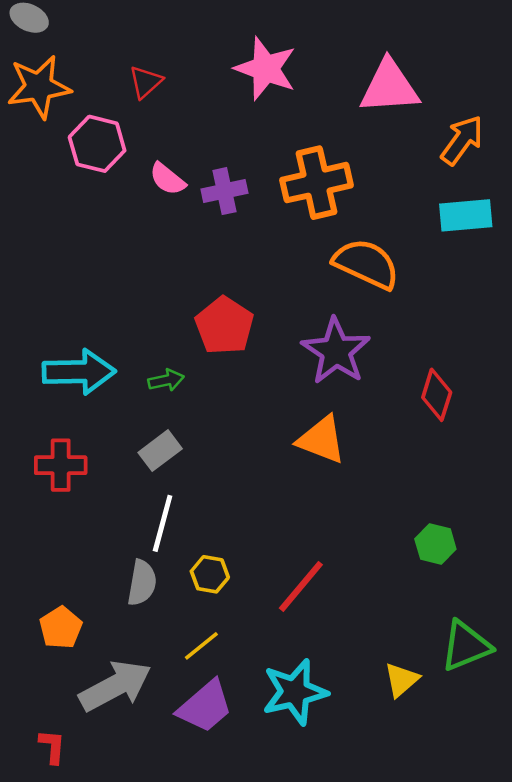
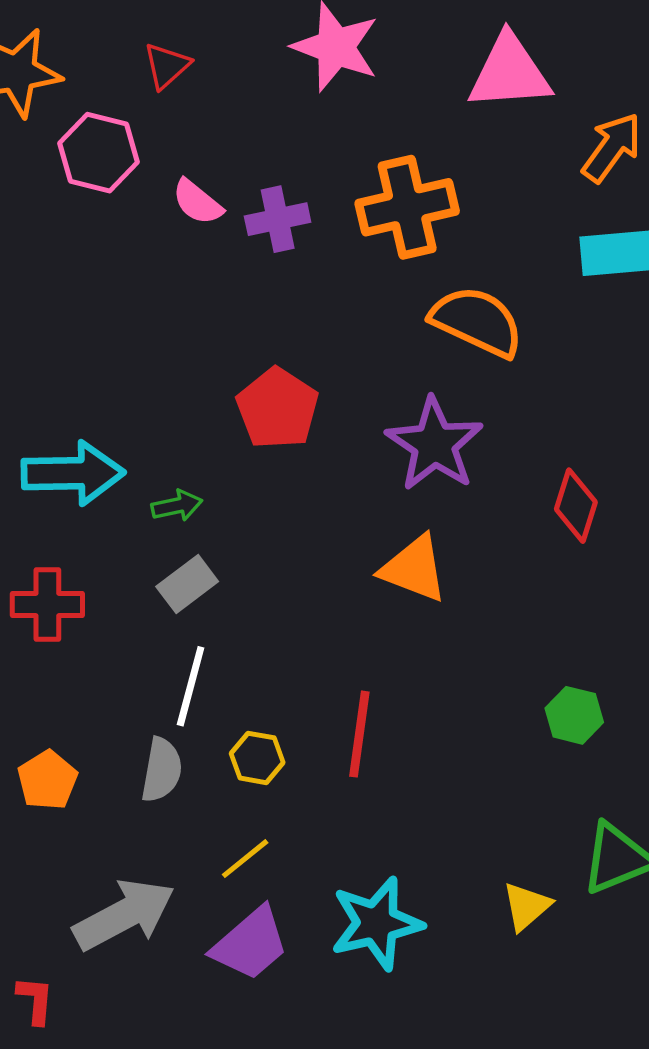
green arrow: (166, 380) -> (177, 506), moved
red line: (301, 586) -> (359, 734), moved, turned -32
orange pentagon: (61, 628) -> (47, 780), moved

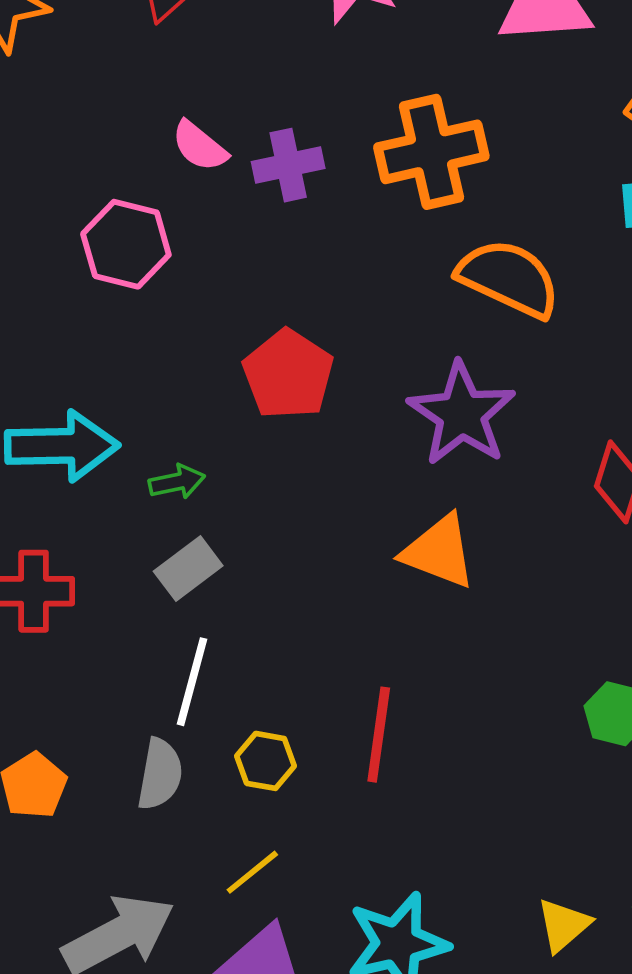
pink hexagon: (99, 153) -> (126, 244), moved

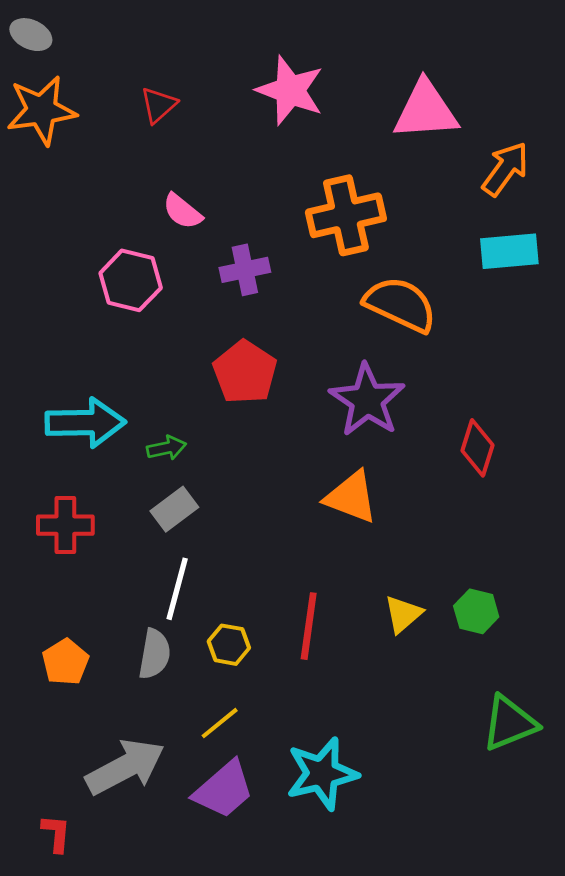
purple cross: (288, 165) -> (245, 270), moved
yellow triangle: (563, 925) -> (403, 614), moved

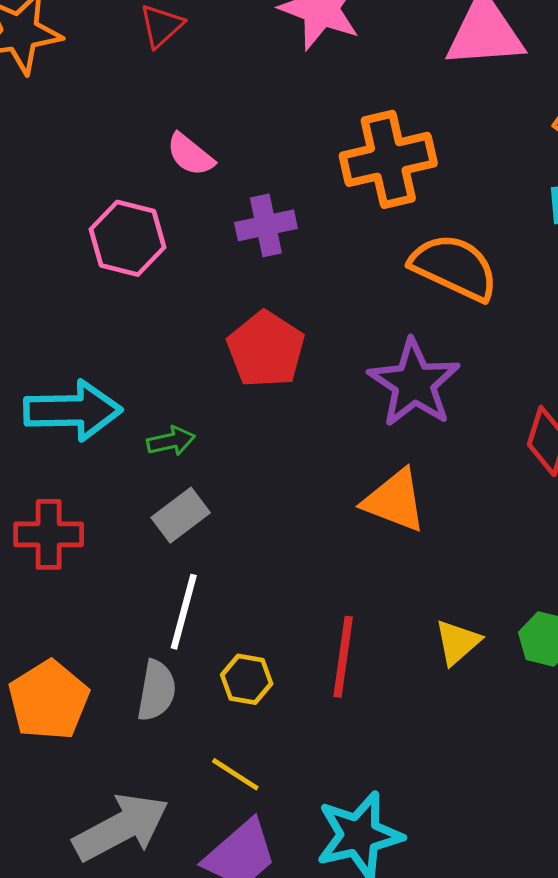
orange pentagon: (65, 662) -> (49, 700), size x1.4
yellow line: (220, 723) -> (235, 774), turned 72

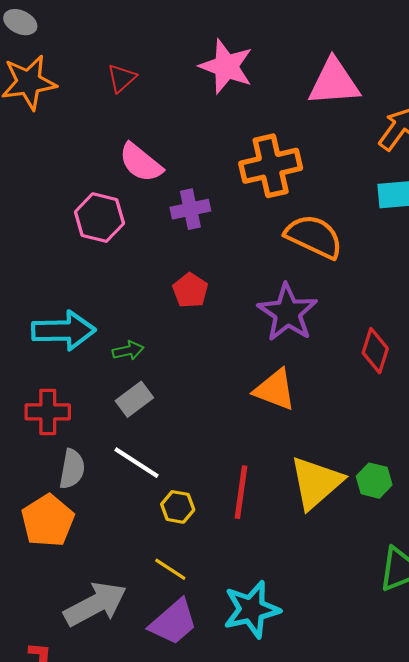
pink semicircle: (190, 155) -> (141, 163), size x1.4
red pentagon: (266, 349) -> (190, 290), size x0.7
white line: (184, 612) -> (136, 463), turned -72
yellow triangle: (457, 642) -> (316, 483), size x1.8
gray semicircle: (156, 691) -> (72, 469), moved

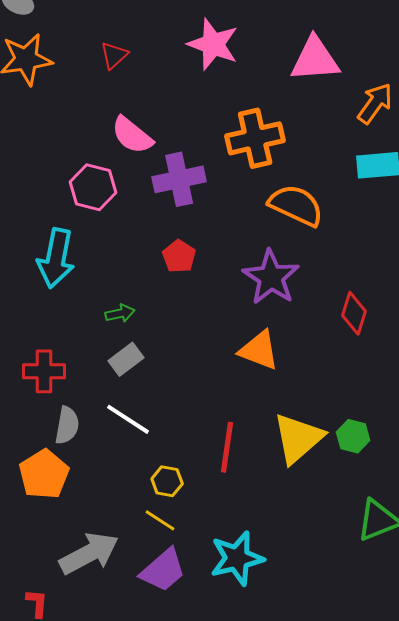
purple cross: (190, 209) -> (179, 179), size x1.4
cyan arrow: (64, 331) -> (56, 258), moved, turned 102
yellow hexagon: (178, 507) -> (167, 481), moved

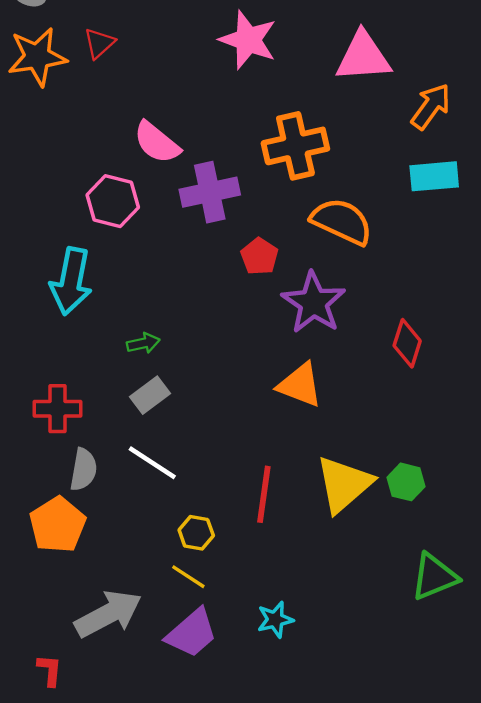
red triangle: (114, 55) -> (99, 43), moved
red pentagon: (179, 256) -> (259, 256), moved
cyan star: (237, 558) -> (275, 620), size x0.6

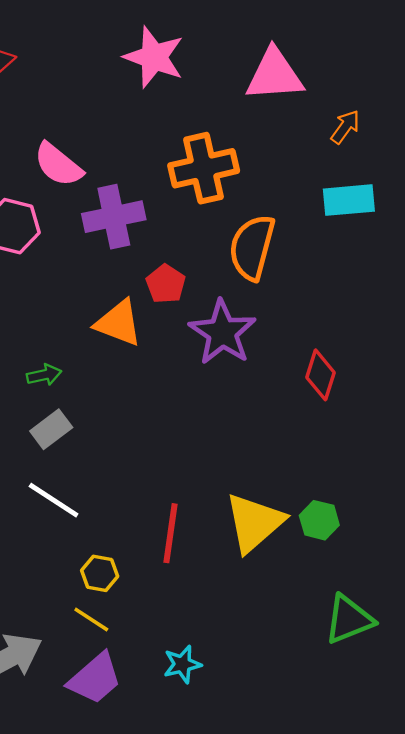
orange arrow: (431, 106) -> (345, 127), size x0.7
orange semicircle: (342, 221) -> (252, 247), turned -100
orange triangle: (300, 385) -> (119, 323), moved

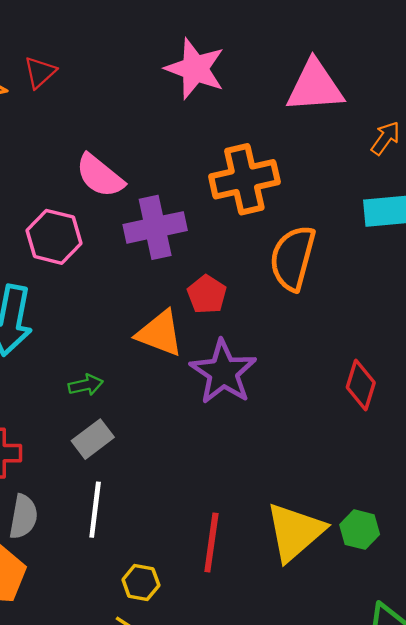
purple star: (222, 332) -> (223, 372), moved
white line: (54, 500) -> (95, 510), turned 64

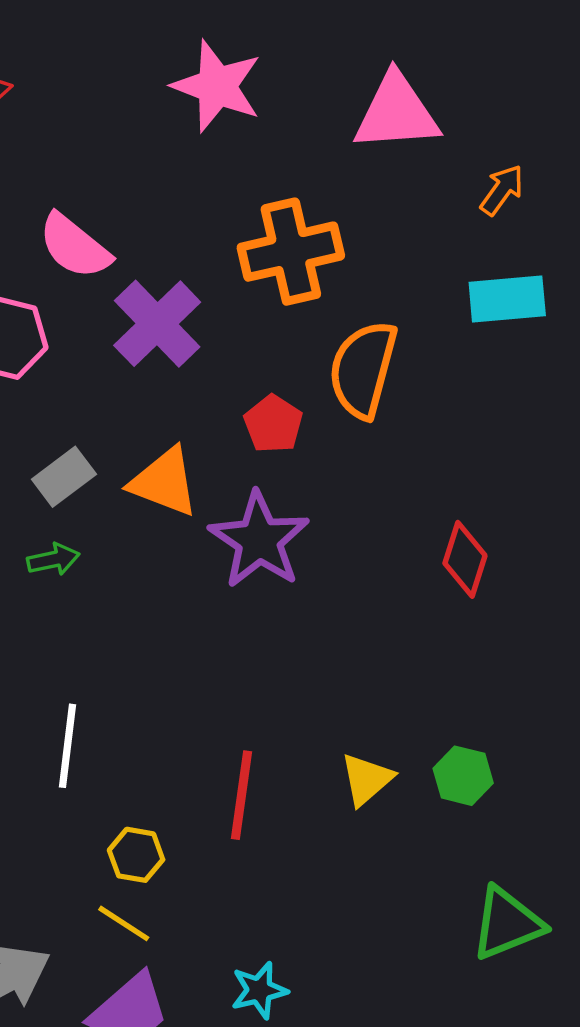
purple cross: (155, 227) -> (157, 324), turned -32
red pentagon: (207, 294) -> (273, 424), moved
gray rectangle: (93, 439) -> (64, 477), moved
yellow triangle: (295, 532) -> (366, 779), size x0.6

